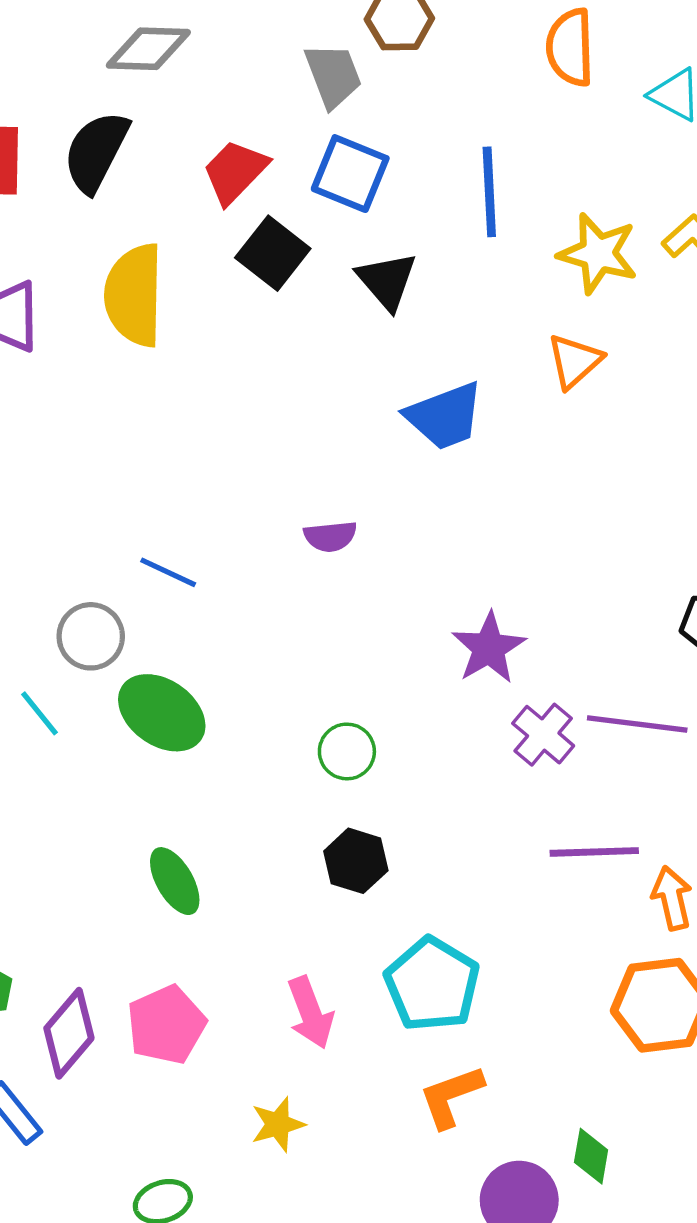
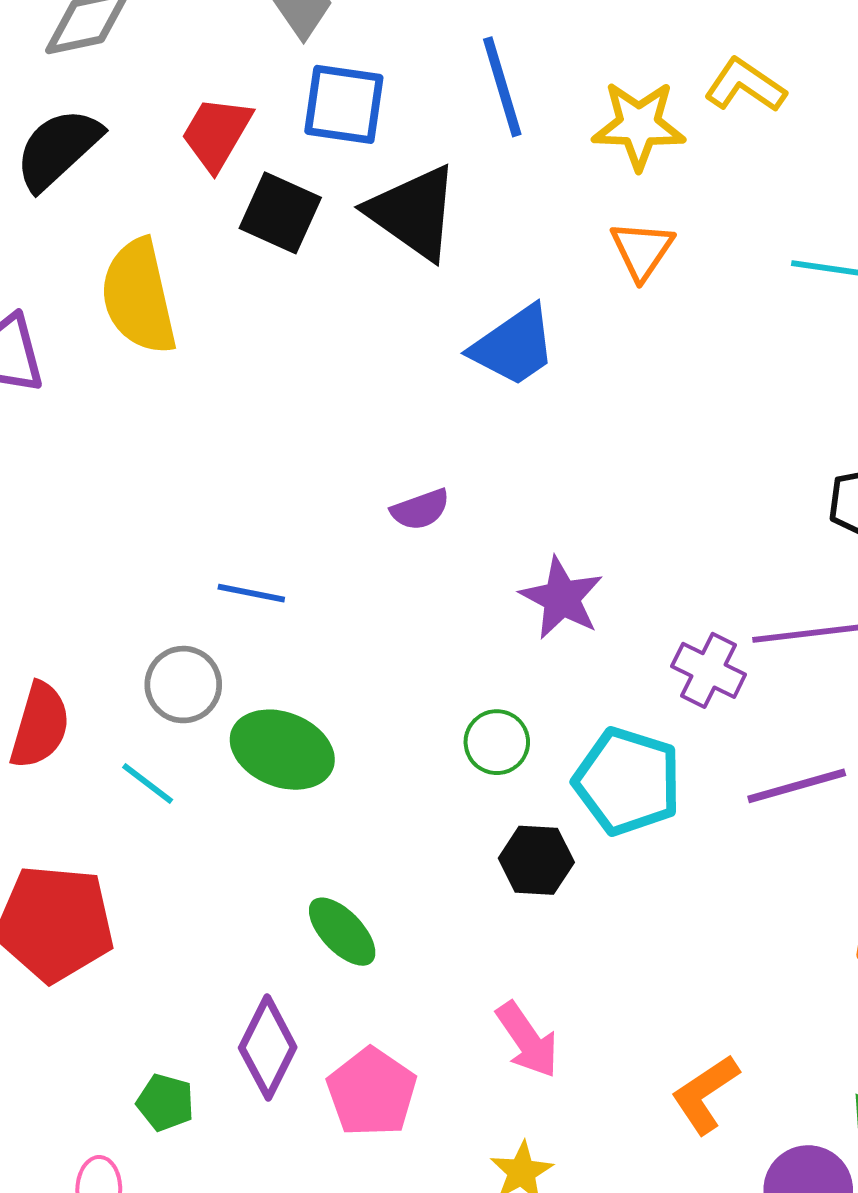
black semicircle: (96, 152) -> (58, 149), turned 34
black triangle: (387, 281) -> (413, 213), size x1.4
purple star: (489, 648) -> (562, 598), moved
cyan pentagon: (432, 984) -> (628, 781), moved
purple diamond: (69, 1033) -> (268, 1047), moved

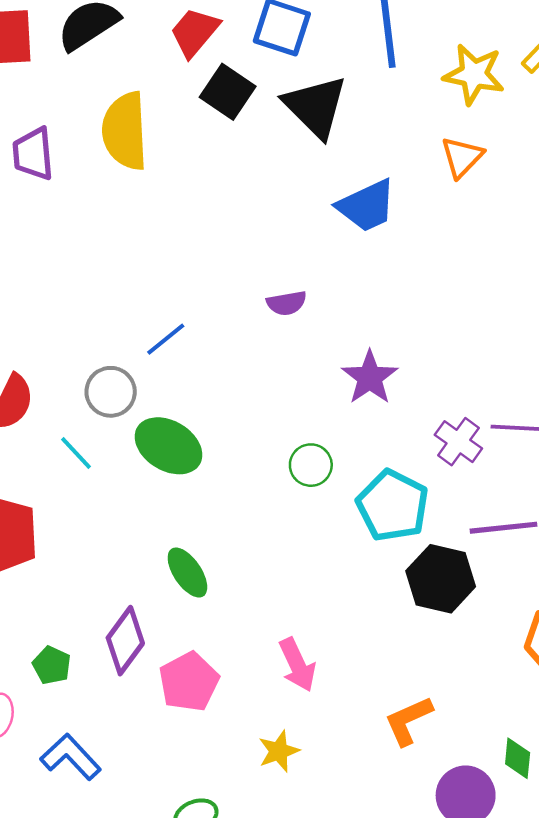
blue line: (251, 593) -> (166, 339), turned -60
black hexagon: (536, 860) -> (441, 579), moved, size x1.4

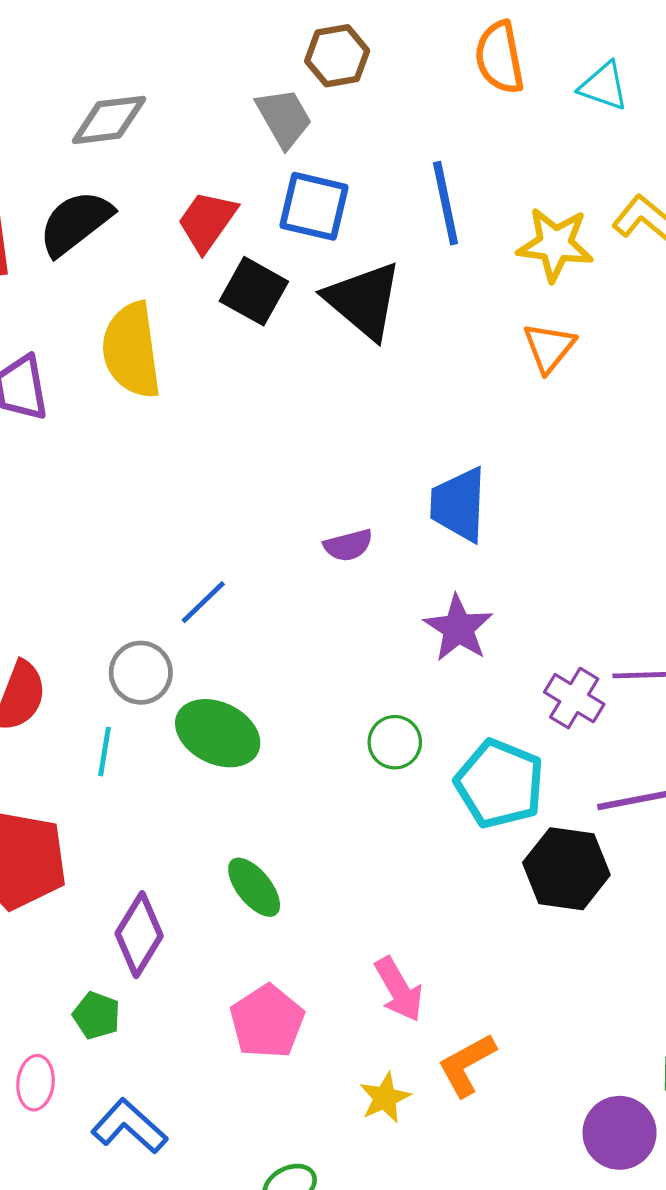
blue trapezoid: (367, 206) -> (459, 505), moved, turned 122
cyan line: (76, 453) -> (104, 752), turned 57
purple diamond: (125, 641) -> (139, 935), moved
orange L-shape: (408, 721) -> (467, 1065), moved

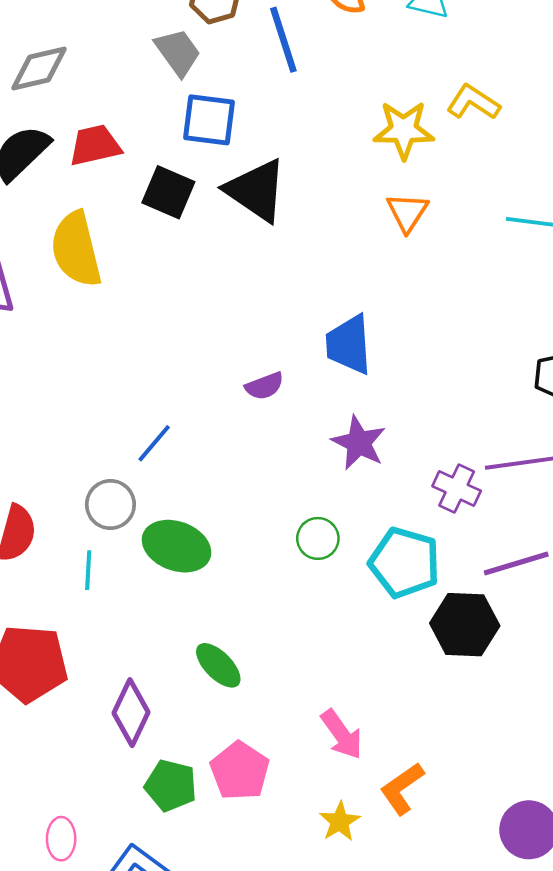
blue line: (446, 203) -> (283, 40), moved
red trapezoid: (207, 221) -> (95, 145), moved, turned 48
green pentagon: (97, 1015) -> (171, 785), moved, size x1.4

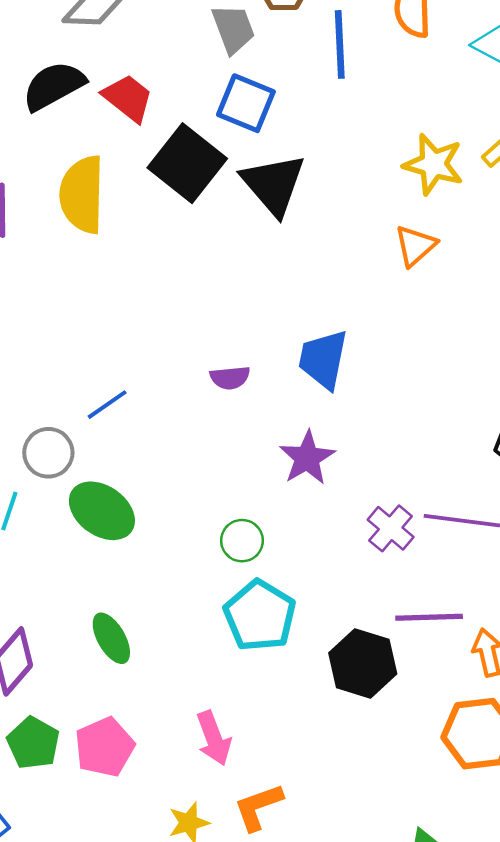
red trapezoid: (95, 145) -> (128, 98), turned 36
black square: (168, 192) -> (187, 163), size x1.4
cyan pentagon: (405, 563) -> (260, 616), moved

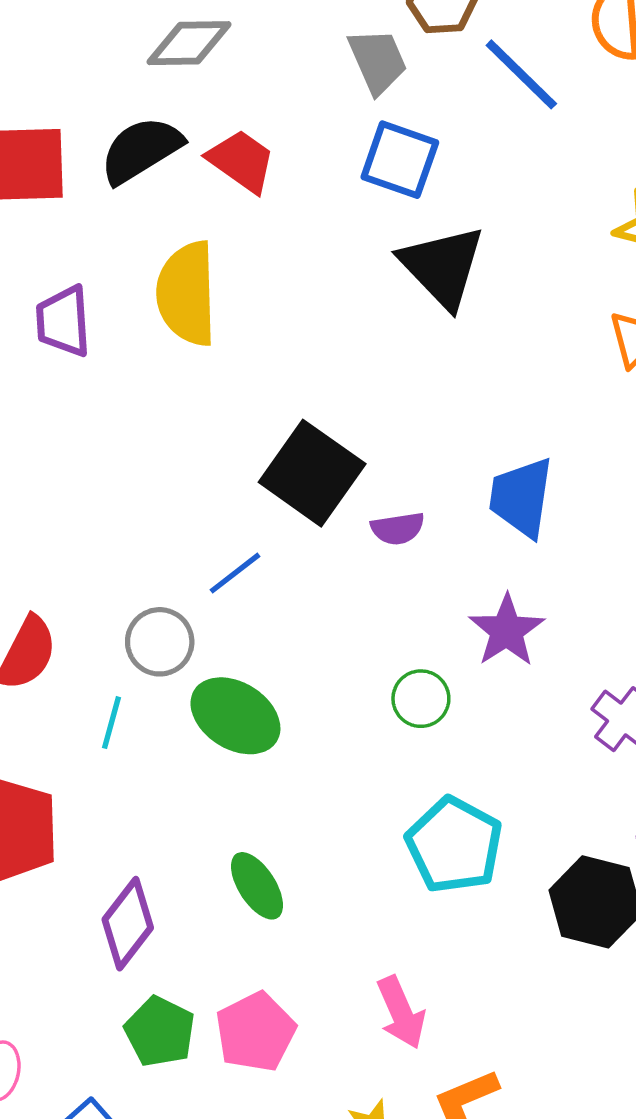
blue line: (340, 44) -> (521, 74), turned -40
black square: (187, 163) -> (312, 473), moved
green circle: (242, 541) -> (421, 699), moved

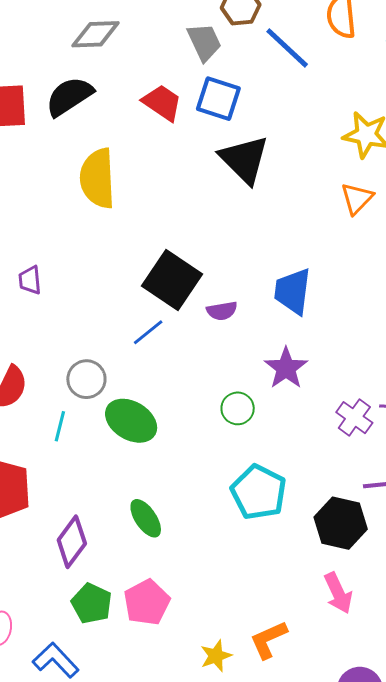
red trapezoid: (241, 161) -> (162, 103), moved
purple trapezoid: (63, 321) -> (30, 280), moved, size x0.7
blue line: (235, 573) -> (148, 332), moved
pink arrow: (401, 1012) -> (338, 593), moved

